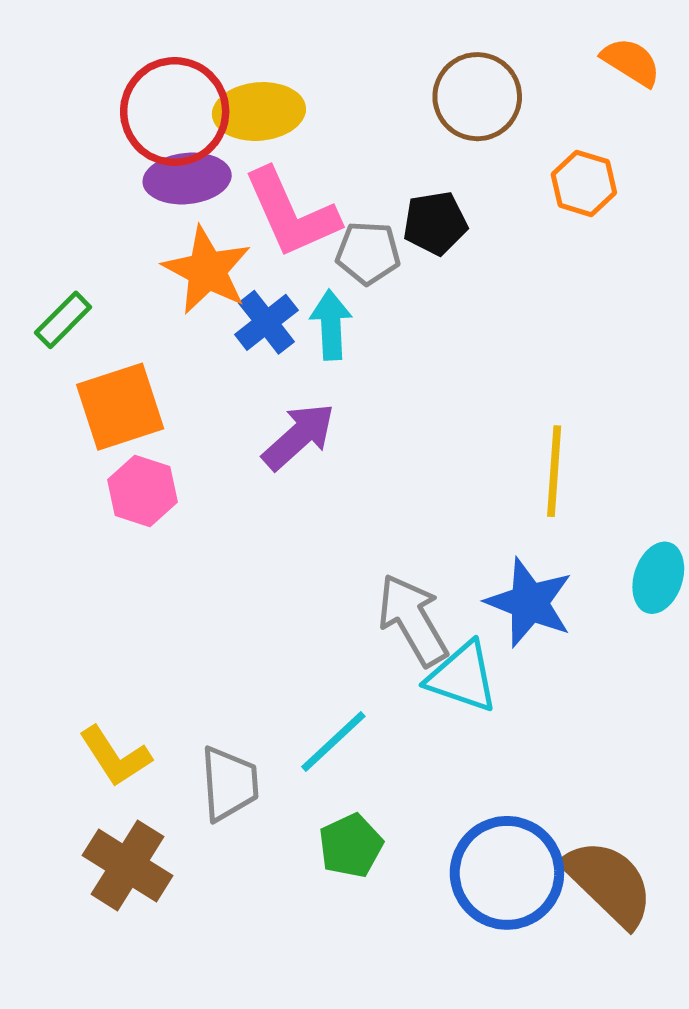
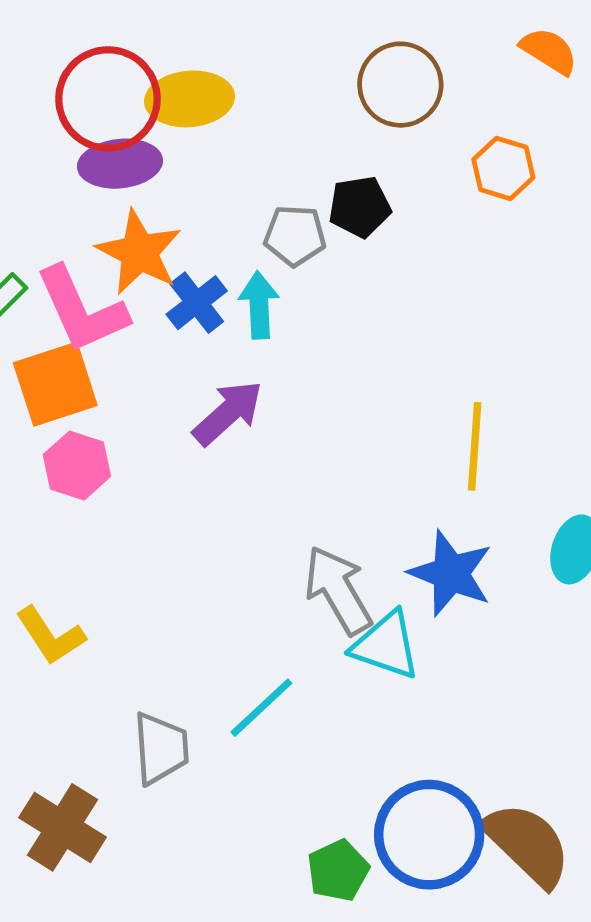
pink L-shape: (291, 213) -> (82, 310), moved
yellow L-shape: (115, 756) -> (50, 636), moved
green pentagon: (351, 846) -> (338, 871), moved

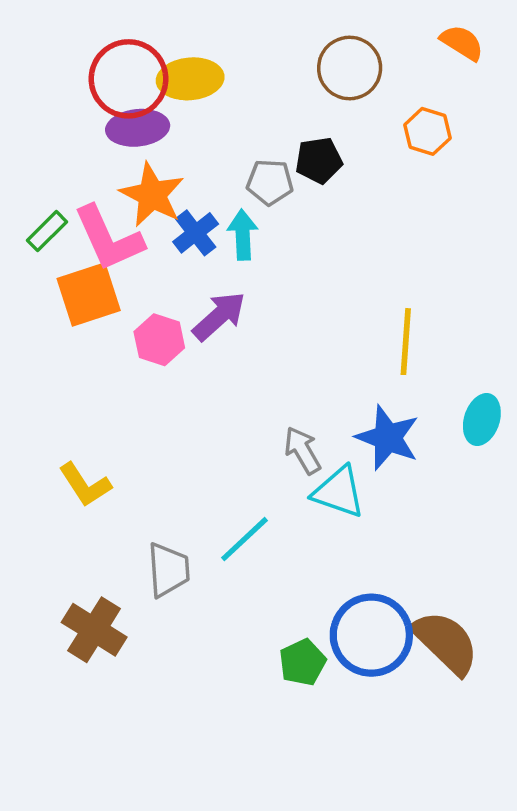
pink hexagon: (77, 466) -> (159, 340), moved
gray arrow: (338, 590) -> (302, 450), size x0.7

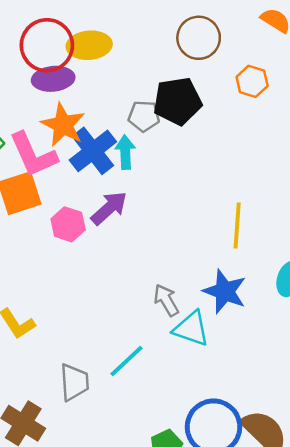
black pentagon: (319, 160) -> (177, 101), size x1.5
blue cross: (196, 233) -> (93, 151), size x1.5

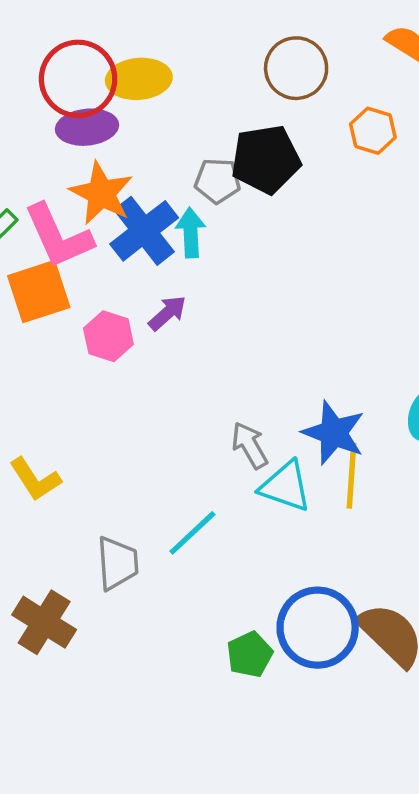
purple arrow: (109, 208) -> (167, 313), size x0.7
yellow line: (237, 226) -> (352, 476), moved

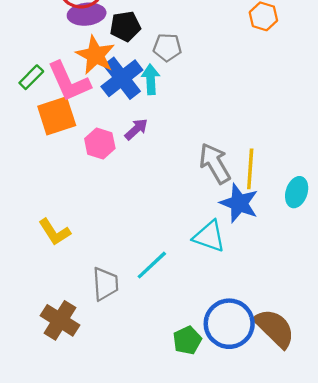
black pentagon: (266, 159) -> (125, 26), moved, size x0.7
gray arrow: (250, 445) -> (215, 163), moved, size x1.4
yellow line: (352, 476) -> (250, 169), moved

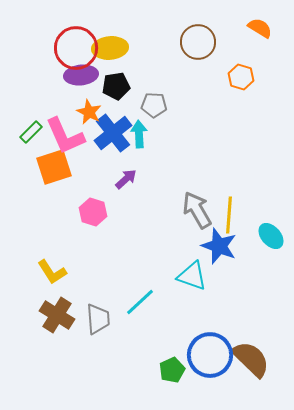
orange star: (95, 55) -> (89, 112), size x0.7
pink hexagon: (100, 143) -> (93, 212), moved
cyan ellipse: (297, 192) -> (271, 236), turned -60
brown cross: (60, 320) -> (57, 315), moved

